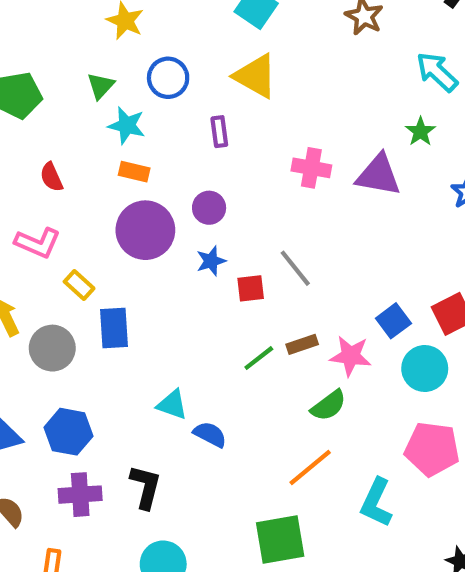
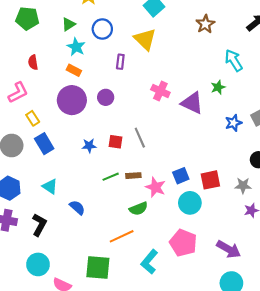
pink L-shape: (38, 243) -> (18, 93), turned -65
blue star: (211, 261) -> (89, 146), moved
blue rectangle: (114, 328) -> (44, 144), turned -42
cyan triangle: (172, 405) -> (50, 186), moved

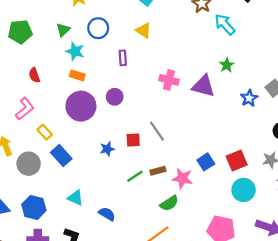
yellow triangle: (145, 39) -> (143, 30), size x0.7
cyan arrow: (234, 60) -> (225, 24), moved
cyan circle: (190, 203) -> (244, 190), moved

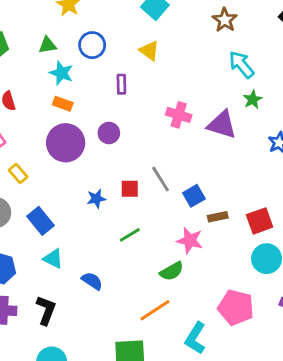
cyan arrow: (225, 24) -> (241, 65), moved
green triangle: (63, 30) -> (47, 45), turned 32
blue rectangle: (61, 156) -> (40, 221), moved
blue square: (206, 162) -> (194, 196), moved
brown rectangle: (158, 171) -> (218, 217), moved

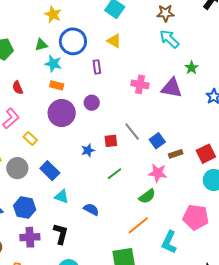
brown star: (225, 20) -> (165, 13), turned -30
blue circle: (92, 45) -> (73, 41), size x1.4
cyan arrow: (241, 65) -> (169, 39), moved

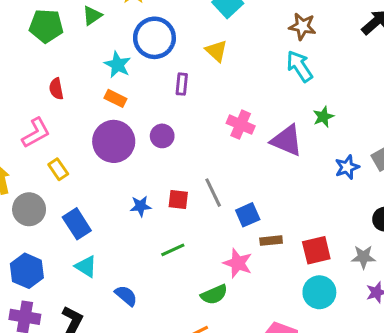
green triangle: (41, 45) -> (92, 16), moved, turned -32

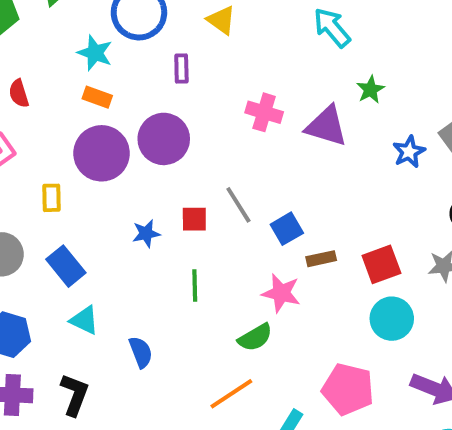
purple circle: (162, 136) -> (164, 139), size x1.6
yellow rectangle: (58, 169) -> (52, 198), moved, turned 40
green line: (173, 250) -> (195, 285), turned -60
blue semicircle: (126, 296) -> (141, 352), turned 35

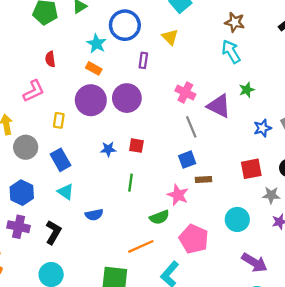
gray line: (238, 205) -> (191, 127), moved
red square: (381, 264) -> (251, 169), moved
blue semicircle: (141, 352) -> (94, 215), turned 90
pink pentagon: (348, 389) -> (194, 239), moved

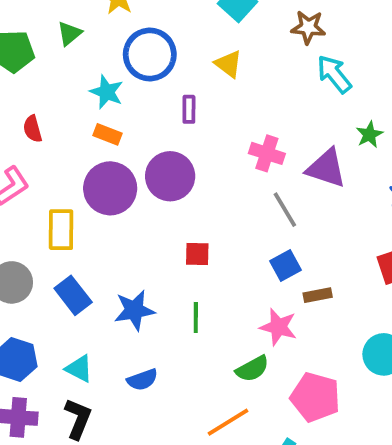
brown star: (235, 22) -> (308, 27), moved
yellow rectangle: (59, 120) -> (61, 230), size x1.5
blue star: (108, 149) -> (134, 310), moved, size x1.5
cyan triangle: (66, 192) -> (79, 369), moved

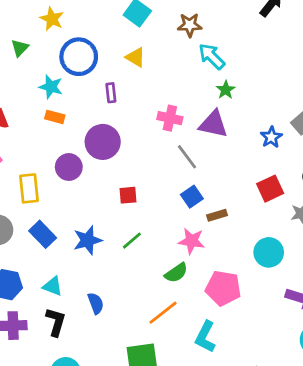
green star: (369, 135) -> (226, 90), moved
purple circle: (110, 188) -> (69, 167), moved, size x0.7
green line: (196, 317) -> (132, 241), turned 55
blue semicircle: (142, 380) -> (96, 303), moved, turned -85

